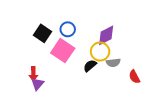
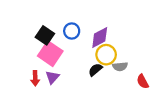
purple diamond: (106, 35) -> (100, 37), moved
pink square: (63, 51) -> (50, 54), moved
purple triangle: (37, 84) -> (52, 77), moved

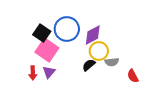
blue circle: (72, 31) -> (67, 29), size x1.6

